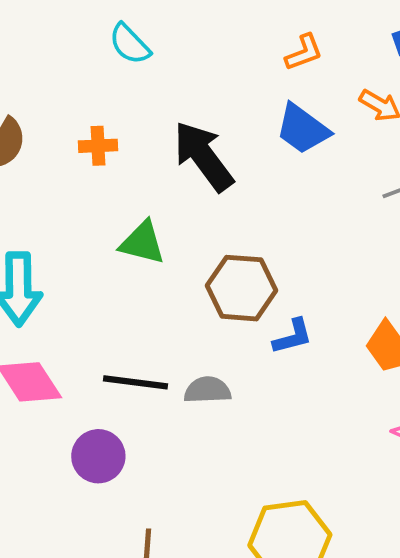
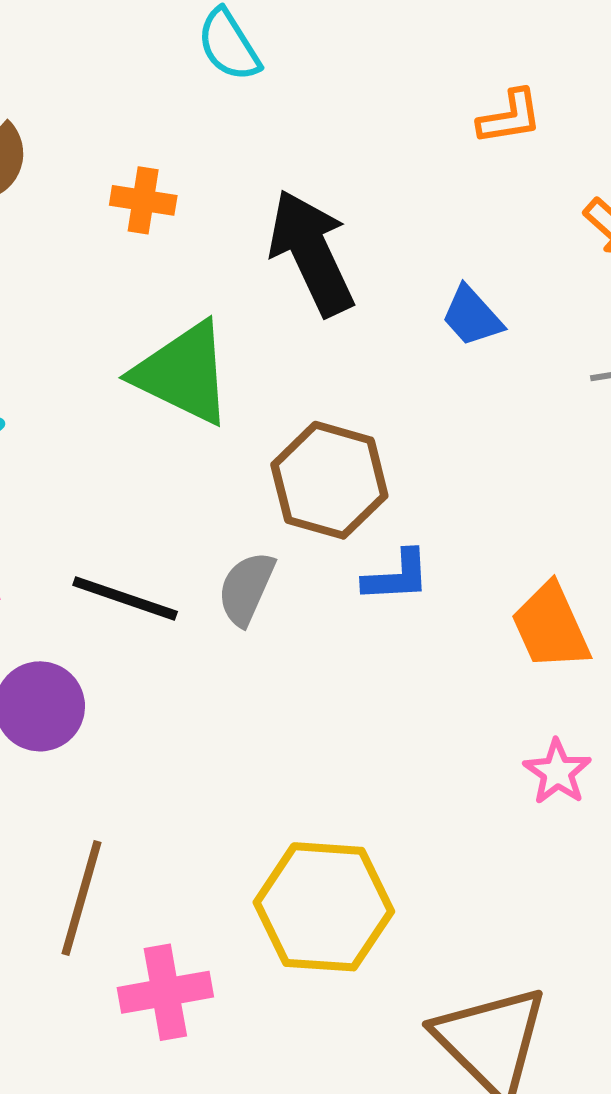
blue trapezoid: (303, 129) -> (472, 316), moved, size x0.7
green triangle: (142, 243) -> (183, 373), size x1.4
gray semicircle: (207, 390) -> (246, 588), moved, turned -75

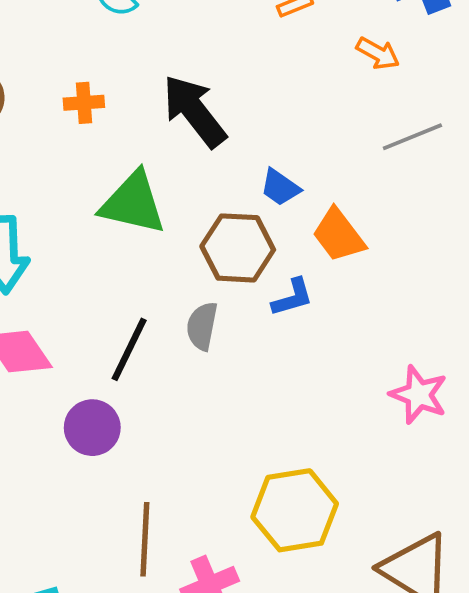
blue trapezoid: (472, 316) -> (280, 187), moved
black line: (125, 598) -> (129, 349), turned -70
orange trapezoid: (551, 627) -> (339, 235), moved
pink star: (557, 772) -> (419, 395), size x1.4

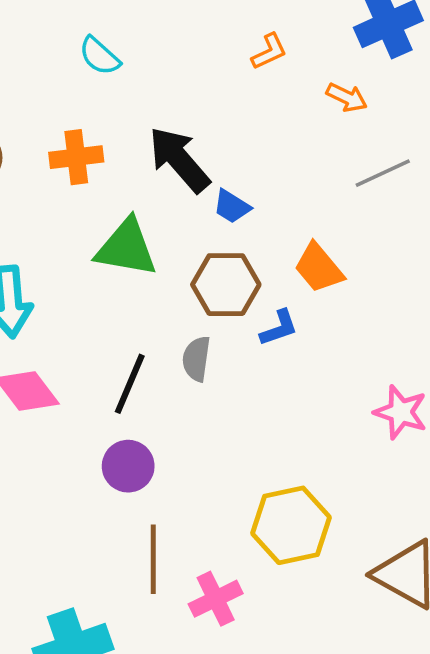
orange cross: (84, 103) -> (76, 157), size x1.4
blue trapezoid: (280, 187) -> (232, 206), moved
purple circle: (92, 428) -> (128, 466), moved

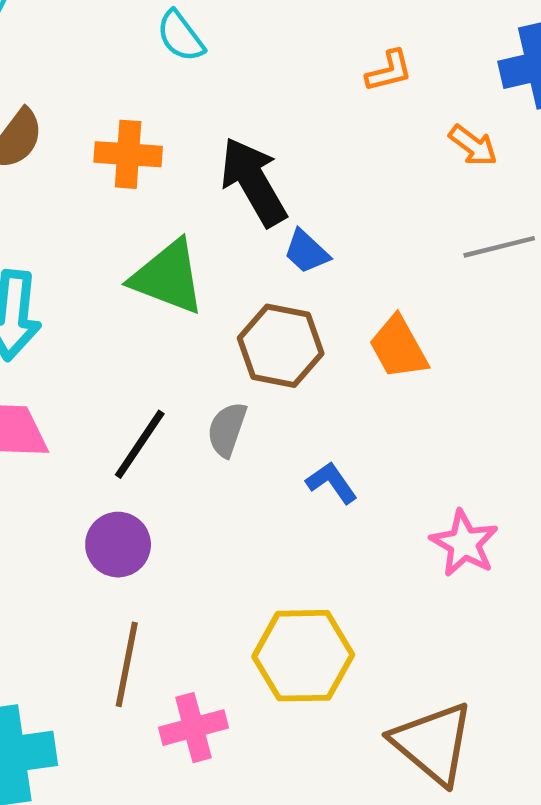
blue L-shape: (279, 328) -> (332, 483), moved, turned -117

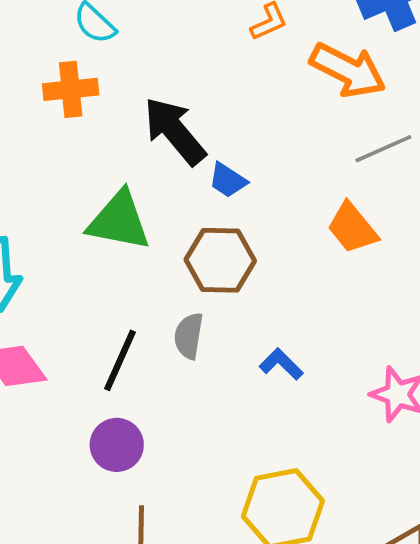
orange arrow: (473, 146) -> (348, 70), size x1.8
orange cross: (128, 154) -> (71, 89), moved
orange trapezoid: (398, 347) -> (352, 228), moved

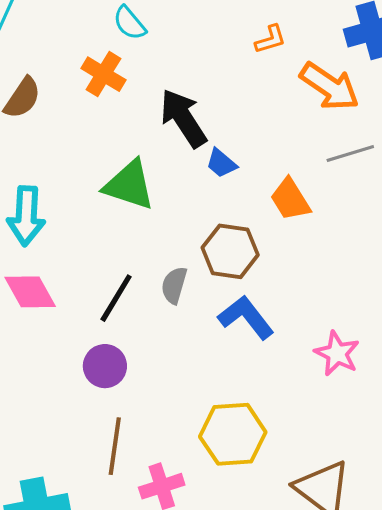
orange cross: (71, 89) -> (103, 74), turned 30
orange trapezoid: (352, 228) -> (290, 199), moved
brown hexagon: (220, 260) -> (230, 251), moved
blue L-shape: (281, 364) -> (246, 317), size x1.6

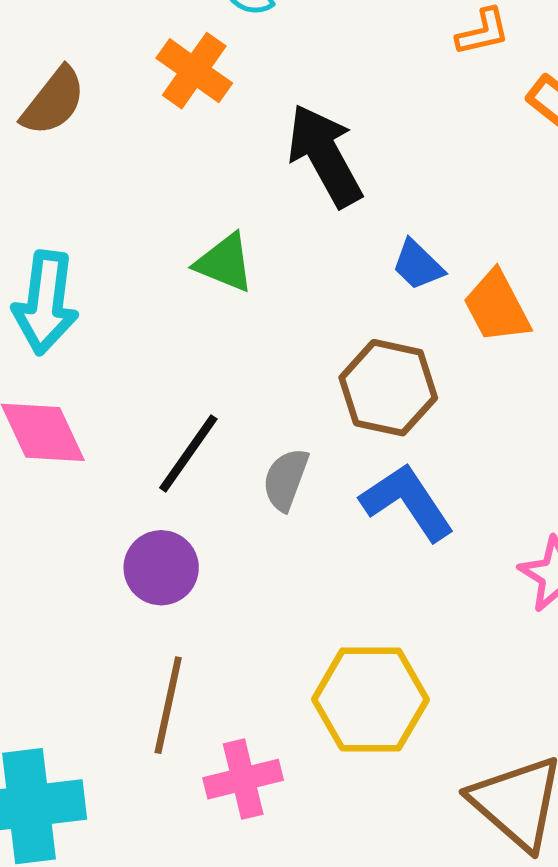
blue trapezoid: (221, 163) -> (418, 265), moved
green triangle: (129, 185) -> (225, 263), size x0.7
gray semicircle: (174, 285) -> (286, 479), moved

